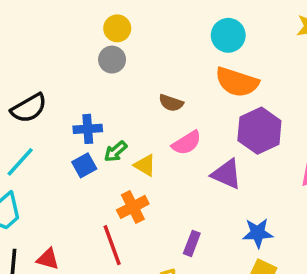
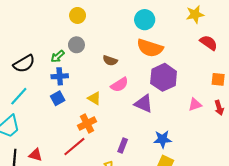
gray circle: (112, 60) -> (76, 45), moved
green arrow: (116, 151) -> (58, 56), moved
red line: (112, 245) -> (74, 147), turned 70

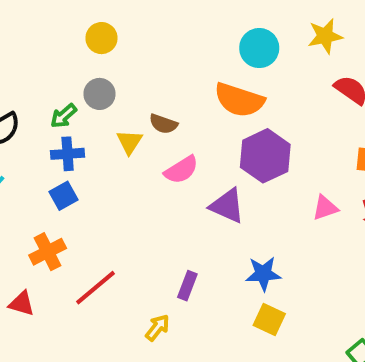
cyan circle: (145, 20) -> (259, 48), moved
yellow triangle: (94, 98) -> (129, 142), moved, turned 32
orange cross: (87, 123) -> (48, 252), moved

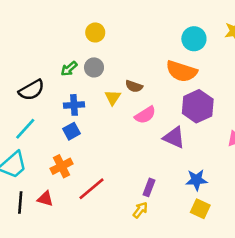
green arrow: (64, 116) -> (69, 69), moved
yellow arrow: (157, 328) -> (140, 210), moved

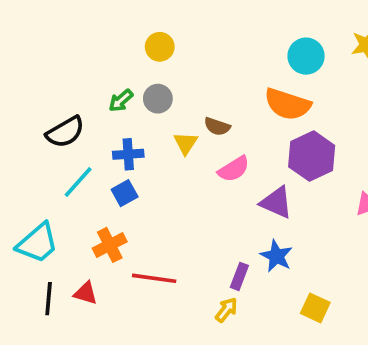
cyan line: (25, 129) -> (78, 182), moved
blue star: (196, 180) -> (276, 256), moved, turned 30
red line: (91, 189) -> (154, 278), turned 48

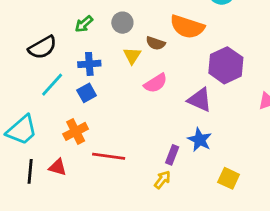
gray circle: (158, 99) -> (122, 23), moved
orange semicircle: (287, 104) -> (187, 27), moved
pink semicircle: (234, 169) -> (156, 83), moved

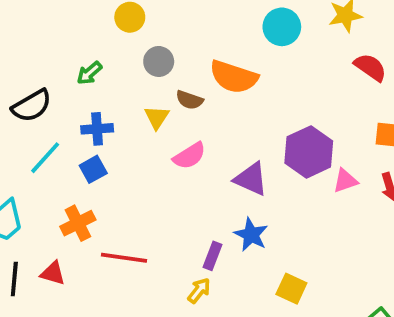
gray circle: (122, 23) -> (159, 61), moved
purple hexagon: (226, 65) -> (309, 152), moved

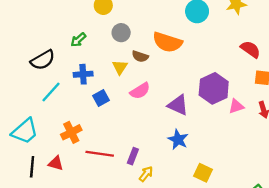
red semicircle: (370, 67) -> (250, 49), moved
blue square: (93, 169) -> (101, 98), moved
purple rectangle: (213, 256) -> (133, 156), moved

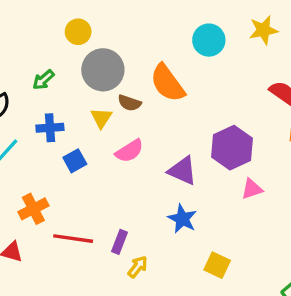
gray circle: (121, 33) -> (103, 70), size x1.6
orange semicircle: (167, 42) -> (167, 83), turned 36
pink triangle: (236, 106) -> (252, 189), moved

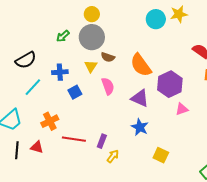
yellow star: (263, 30) -> (179, 14), moved
yellow circle: (78, 32) -> (92, 14), moved
green arrow: (43, 80) -> (63, 36), moved
orange semicircle: (167, 83) -> (141, 65), moved
pink semicircle: (129, 151) -> (108, 86), turned -78

